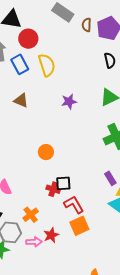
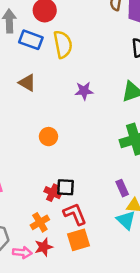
blue rectangle: (20, 64) -> (31, 40), turned -48
orange circle: (46, 152) -> (48, 137), moved
orange cross: (31, 215) -> (40, 222), moved

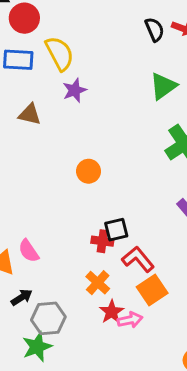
purple star: (84, 91) -> (75, 90), moved
orange circle: (48, 137) -> (89, 171), moved
pink arrow: (22, 252) -> (130, 320), moved

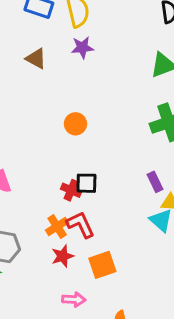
red L-shape: (138, 259) -> (81, 225), moved
orange square: (152, 290) -> (102, 265), moved
pink arrow: (130, 320) -> (74, 300), moved

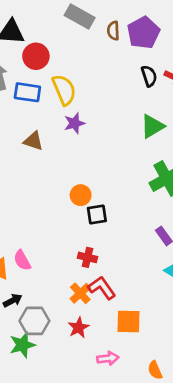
black square: (86, 183) -> (97, 214), moved
red star: (63, 256) -> (78, 328), moved
orange square: (102, 265) -> (129, 321), turned 30

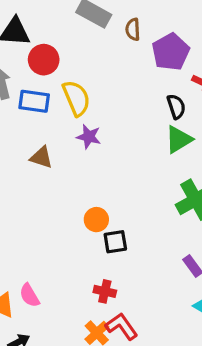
purple pentagon: (143, 33) -> (171, 52), moved
black semicircle: (149, 76) -> (176, 107), moved
purple star: (74, 123) -> (89, 137), turned 30

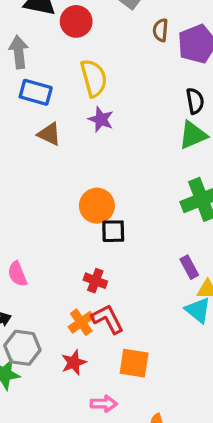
brown semicircle: (133, 29) -> (160, 30), moved
red circle: (44, 60) -> (76, 21), moved
blue rectangle: (34, 101) -> (36, 92), moved
orange circle: (96, 220) -> (97, 206), size x1.4

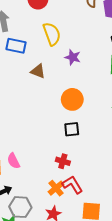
purple star: (101, 119) -> (73, 57), moved
brown triangle: (49, 134) -> (38, 71), moved
orange circle: (97, 206) -> (72, 99), moved

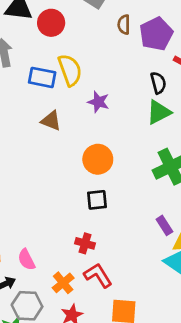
blue rectangle: (16, 46) -> (42, 77), moved
pink semicircle: (13, 161) -> (26, 260), moved
orange cross: (56, 188) -> (63, 283), moved

